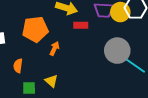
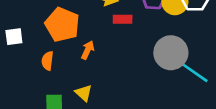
orange pentagon: (35, 29) -> (62, 25), turned 30
orange semicircle: (18, 66) -> (47, 61), moved

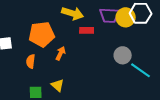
orange pentagon: (62, 25) -> (42, 34), turned -30
gray circle: (171, 53) -> (123, 55), size x0.7

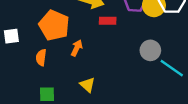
orange pentagon: (42, 34) -> (54, 25), turned 30
yellow triangle: (58, 85) -> (87, 85), moved

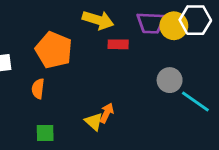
orange arrow: (77, 48) -> (107, 113), moved

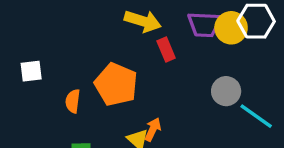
red rectangle: (118, 44) -> (166, 49), turned 66
orange pentagon: (54, 50) -> (116, 84), moved

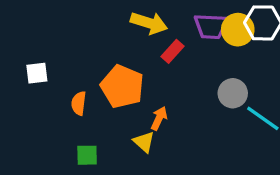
red rectangle: (166, 49) -> (172, 51), turned 65
orange arrow: (153, 129) -> (159, 118), moved

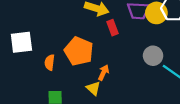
red rectangle: (172, 51) -> (113, 28), turned -63
white square: (37, 73) -> (21, 42), size x1.5

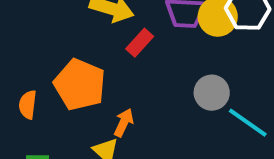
red rectangle: (113, 28) -> (140, 43), turned 63

